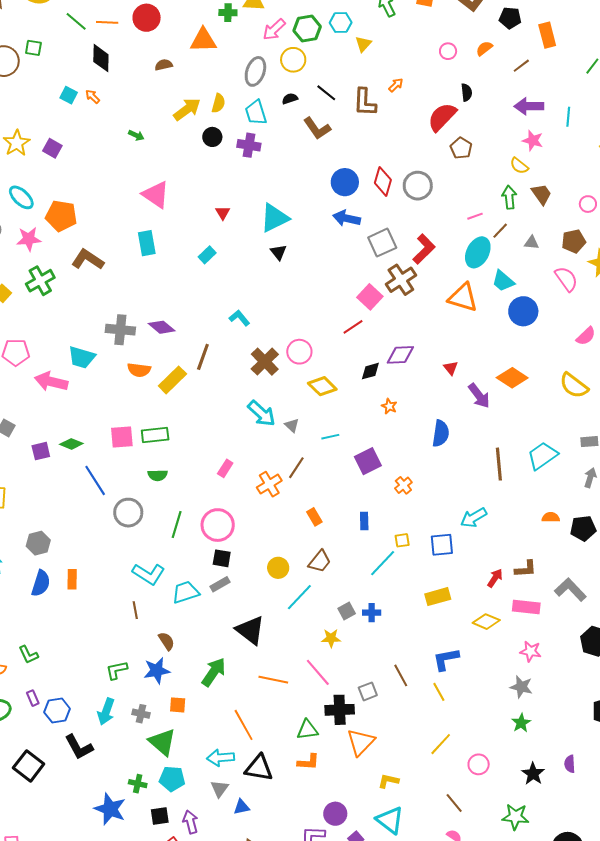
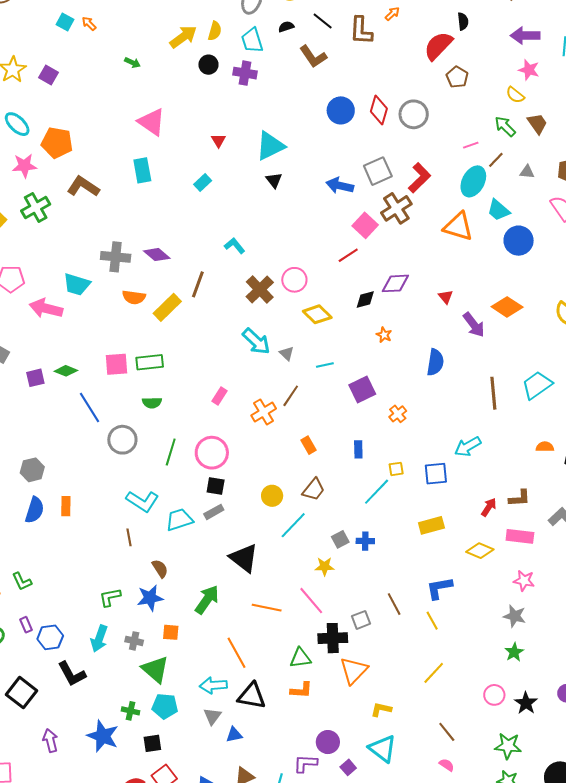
green arrow: (509, 197) -> (505, 126), turned -40
blue arrow: (347, 218) -> (340, 186), moved
pink circle: (479, 764) -> (494, 695), moved
purple arrow: (190, 822) -> (50, 741), moved

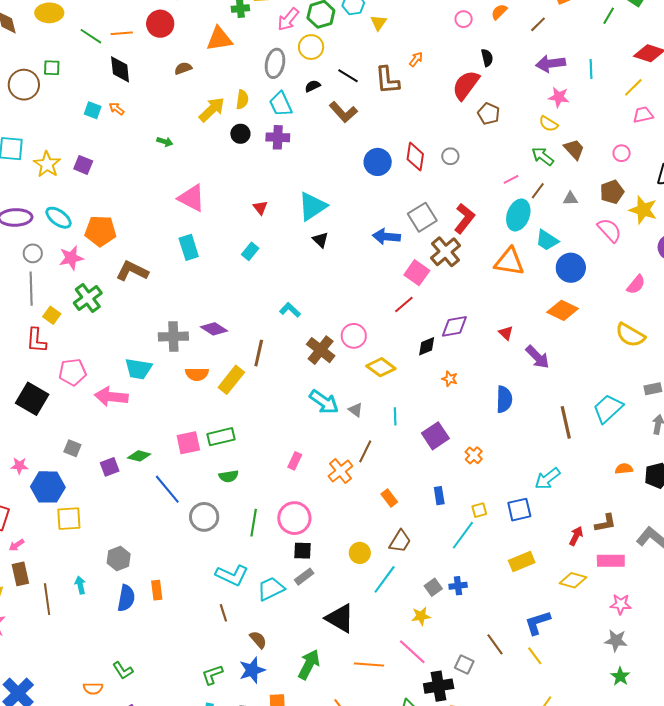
gray circle: (414, 114) -> (450, 156), size x0.6
orange diamond: (507, 307) -> (563, 310), moved
cyan line: (325, 365) -> (395, 416), turned -72
gray square: (361, 620) -> (464, 664), turned -36

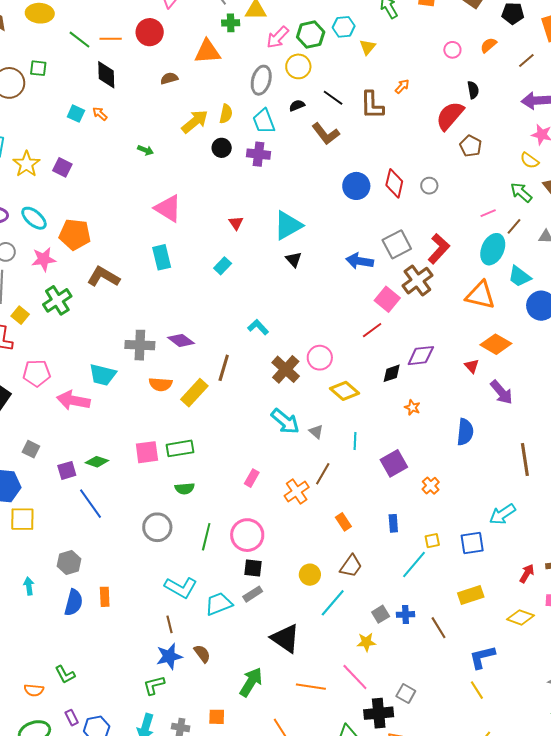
orange diamond: (563, 310) -> (496, 344), moved
blue line: (167, 489) -> (90, 504), moved
brown line: (495, 644) -> (438, 628), moved
blue star: (252, 670) -> (169, 656), moved

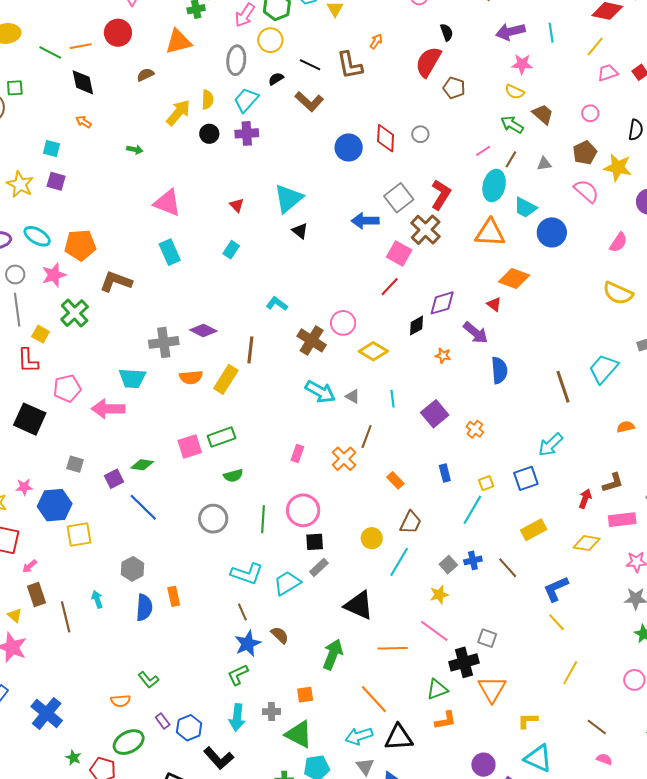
cyan square: (76, 114) -> (52, 149), moved
cyan trapezoid: (264, 121) -> (246, 100), turned 72
purple arrow: (501, 392) -> (476, 333), moved

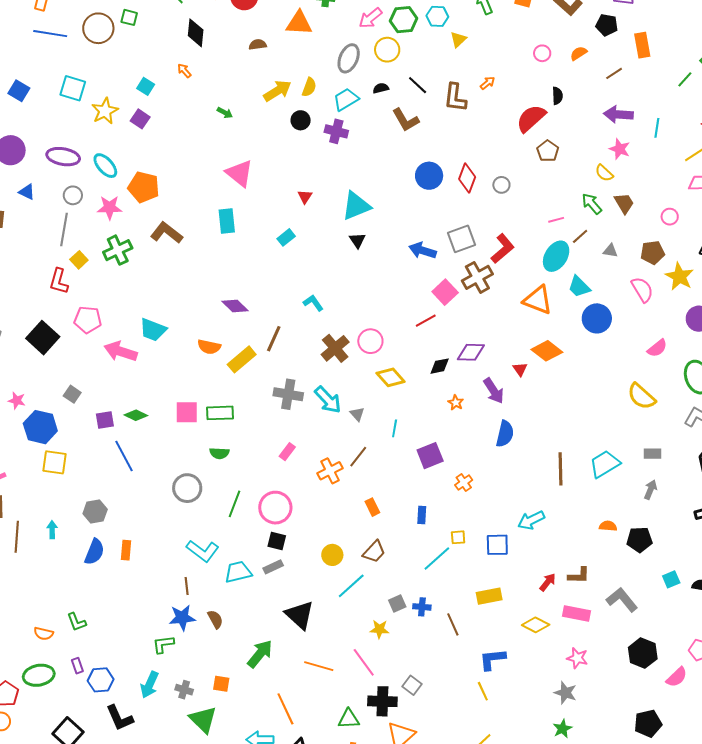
gray cross: (164, 342) -> (288, 394), moved

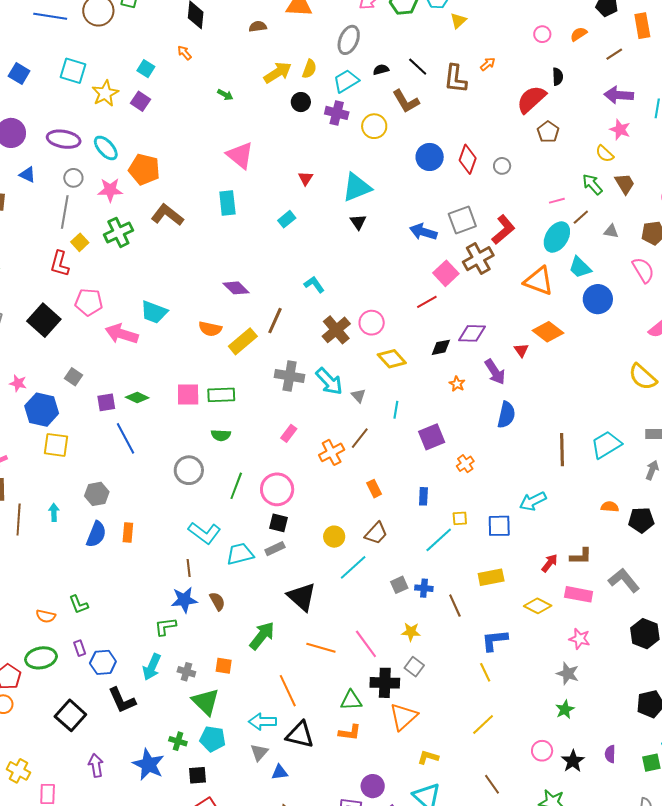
yellow circle: (387, 50) -> (374, 126), moved
yellow star: (379, 629) -> (411, 632), moved

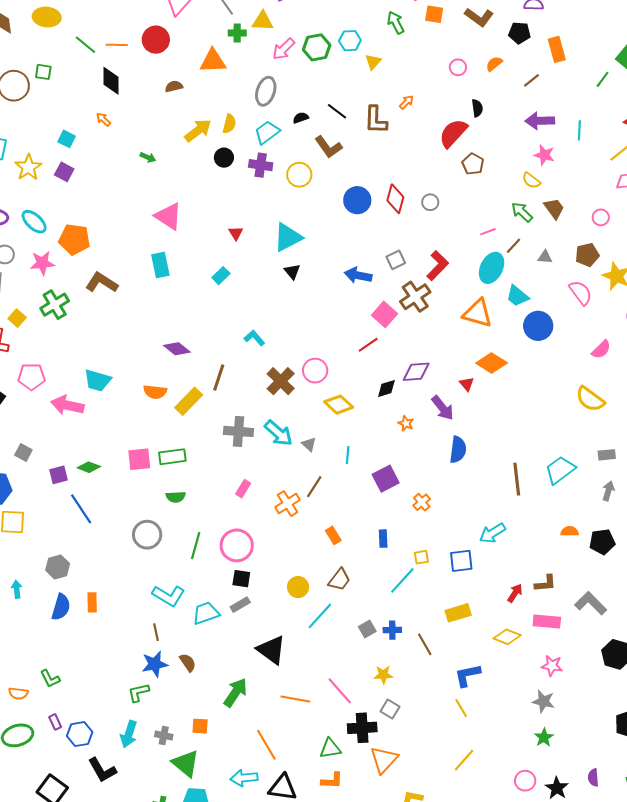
gray square: (462, 220) -> (396, 260), size x0.7

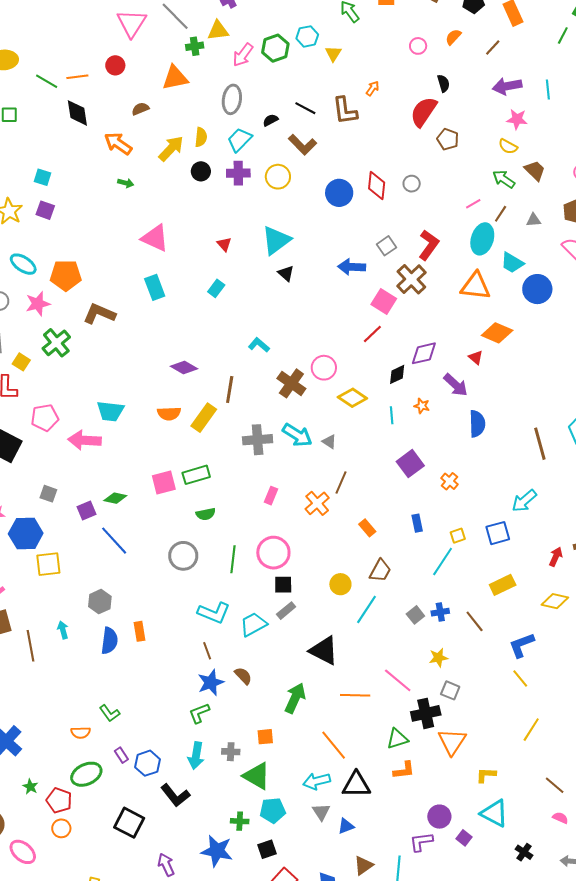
red circle: (156, 40) -> (115, 65), size x0.7
orange arrow: (103, 119) -> (118, 144), moved, size x1.8
cyan line: (348, 455) -> (392, 415), moved

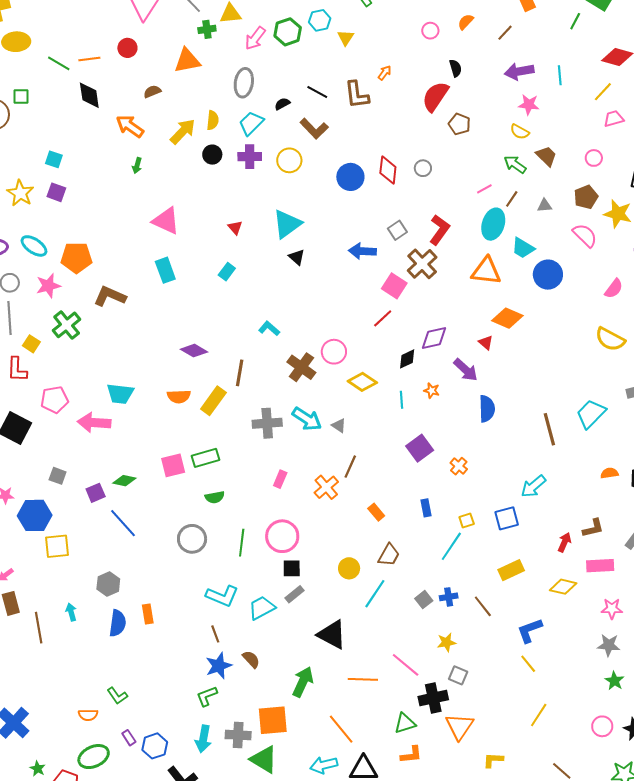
green arrow: (126, 183) -> (137, 166), turned 91
orange square: (265, 737) -> (273, 720), size x1.8
gray cross: (231, 752) -> (238, 735), size x1.4

